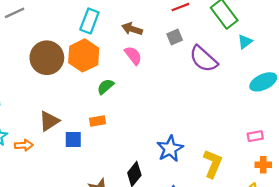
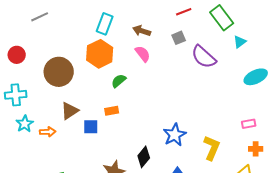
brown circle: (47, 58) -> (59, 72), moved

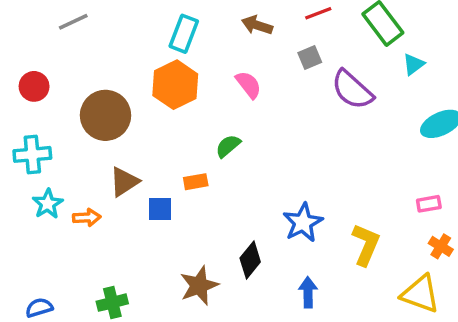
brown arrow: (142, 31) -> (257, 25), moved
green semicircle: (119, 81) -> (228, 146), moved
orange cross: (256, 149) -> (441, 246), turned 32

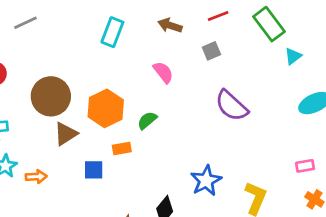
orange hexagon: (175, 85) -> (106, 108), moved
purple semicircle: (352, 90) -> (231, 106), moved
brown triangle: (124, 182) -> (66, 134), moved

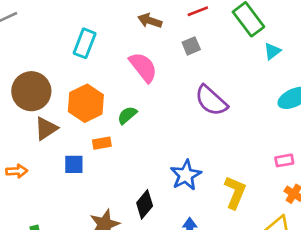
cyan rectangle: (112, 32) -> (85, 43), moved
pink semicircle: (163, 72) -> (143, 67), size x1.4

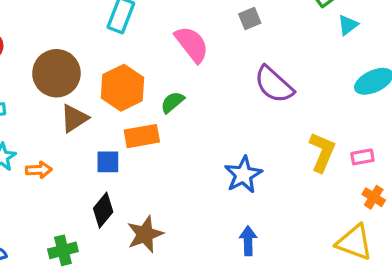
orange rectangle: (102, 143) -> (142, 136), size x1.5
yellow L-shape: (235, 192) -> (322, 152), moved
black diamond: (145, 204) -> (103, 210), moved

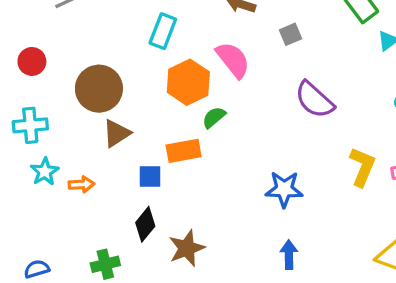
orange hexagon: (122, 88) -> (188, 82), moved
blue star: (243, 175) -> (284, 189), turned 30

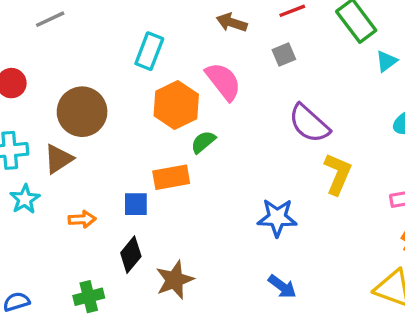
brown triangle: (117, 133) -> (58, 159), moved
yellow L-shape: (362, 167) -> (338, 174), moved
orange arrow: (81, 184) -> (82, 219), moved
blue arrow: (289, 255) -> (282, 287), turned 128

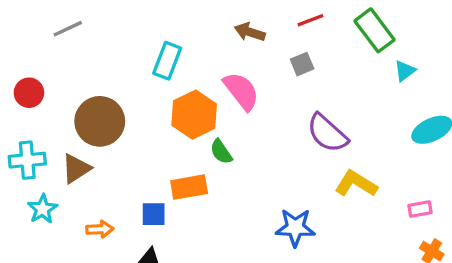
green semicircle: (203, 142) -> (221, 152), turned -84
yellow L-shape: (338, 174) -> (356, 184), turned -81

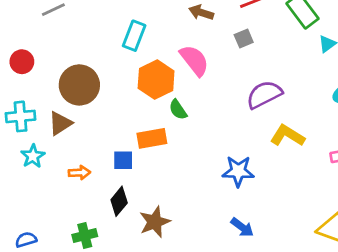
purple semicircle: (327, 133) -> (264, 95), turned 111

